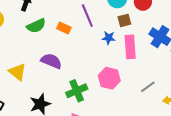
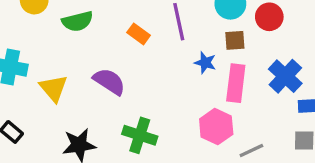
green semicircle: (36, 26) -> (77, 21), moved
pink hexagon: (109, 78) -> (216, 127), moved
green cross: (77, 91) -> (140, 135), turned 30

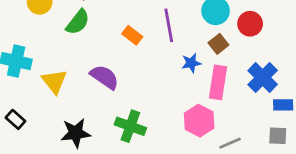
green semicircle: (77, 21) -> (78, 22), turned -40
brown square: (235, 40) -> (218, 44), turned -36
blue star: (205, 63) -> (191, 63), turned -30

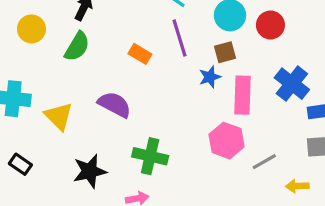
brown square: (218, 44) -> (225, 52), moved, turned 30

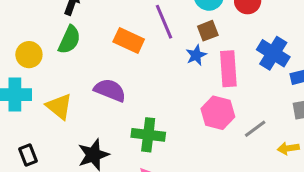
yellow circle: (31, 29) -> (29, 55), moved
orange rectangle: (140, 54) -> (129, 40), size x1.4
black rectangle: (20, 164) -> (28, 155), turned 40

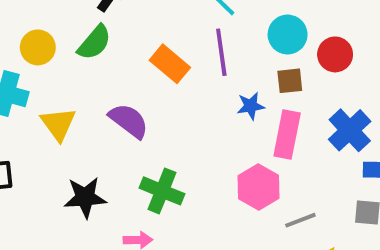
brown square: (208, 31) -> (290, 81), moved

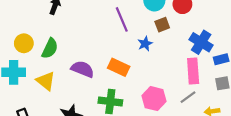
green semicircle: (94, 42) -> (50, 48), moved
orange rectangle: (170, 64) -> (119, 67), moved
pink rectangle: (287, 135) -> (193, 71), moved
pink hexagon: (259, 187) -> (154, 99), moved

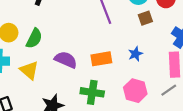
blue star: (145, 44) -> (135, 54), moved
orange rectangle: (119, 67) -> (101, 59), turned -36

